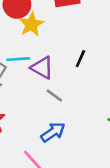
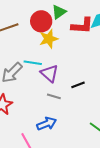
black line: (80, 59) -> (78, 85), moved, turned 32
gray line: (54, 96) -> (54, 96), turned -32

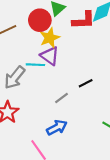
purple triangle: (49, 73) -> (50, 56), moved
gray line: (54, 96) -> (61, 98), turned -48

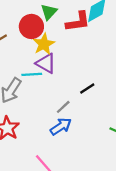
blue arrow: (57, 128) -> (61, 126), moved

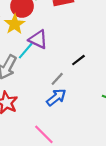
yellow star: (44, 44) -> (15, 24), moved
cyan line: (32, 74) -> (26, 51), turned -42

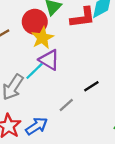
yellow star: (15, 24) -> (42, 38), moved
blue arrow: (56, 97) -> (37, 126), moved

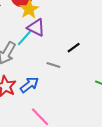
gray line: (66, 105) -> (53, 65), turned 64

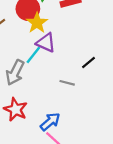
blue arrow: (29, 85) -> (50, 122), moved

